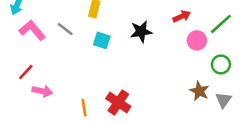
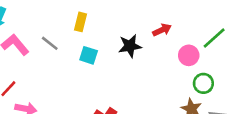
red arrow: (182, 16) -> (162, 30), moved
green circle: (221, 64) -> (203, 83), moved

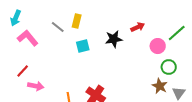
gray line: (50, 43) -> (58, 27), moved
cyan square: (89, 55) -> (83, 46), turned -32

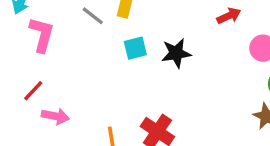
pink L-shape: (28, 38) -> (42, 35), turned 55
black star: (114, 39) -> (176, 53), moved

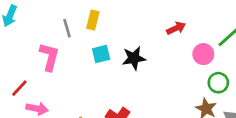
gray line: (93, 16) -> (67, 28), turned 36
pink L-shape: (42, 35) -> (49, 57), moved

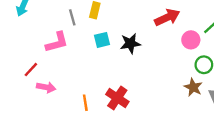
red arrow: (176, 28) -> (167, 17), size x1.5
pink L-shape: (49, 57) -> (57, 42), turned 60

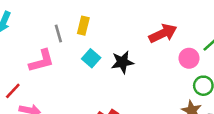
cyan square: (102, 40) -> (91, 58), turned -35

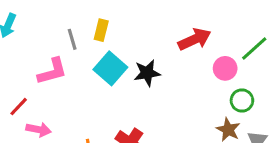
cyan square: (91, 58) -> (110, 68), size x1.5

